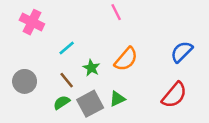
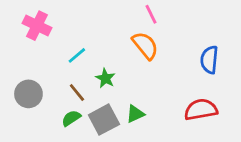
pink line: (116, 12) -> (151, 14), moved
blue semicircle: (182, 52) -> (209, 60), turned -40
orange semicircle: (126, 59) -> (145, 46), moved, turned -80
red semicircle: (174, 95) -> (201, 110), turned -140

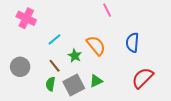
orange semicircle: (145, 46) -> (96, 46), moved
blue semicircle: (209, 60) -> (132, 43), moved
red semicircle: (201, 110) -> (143, 78), turned -35
green semicircle: (71, 118) -> (50, 84), turned -48

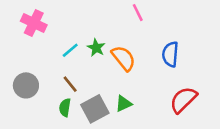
green star: (75, 56) -> (96, 48), moved

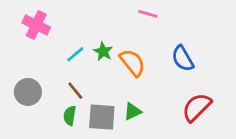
pink line: (138, 13) -> (148, 14), turned -48
blue semicircle: (170, 54) -> (183, 58), turned -35
gray square: (95, 109) -> (102, 117), turned 32

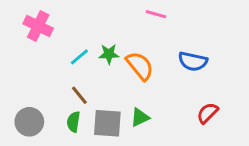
green star: (103, 52) -> (109, 54), turned -30
blue semicircle: (183, 58) -> (193, 61), turned -48
gray circle: (28, 92) -> (29, 122), moved
red semicircle: (197, 107) -> (208, 113), size x0.7

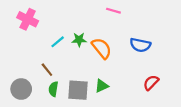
brown line: (79, 95) -> (47, 70), moved

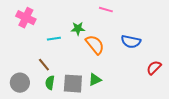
green star: (79, 40) -> (78, 29), moved
cyan line: (58, 42) -> (54, 39), turned 32
red semicircle: (151, 83) -> (154, 68), moved

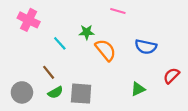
cyan line: (54, 39) -> (60, 43), turned 56
green triangle: (95, 80) -> (138, 89), moved
green semicircle: (50, 83) -> (55, 92), turned -128

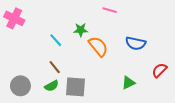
pink cross: (29, 20) -> (14, 18), moved
brown line: (49, 72) -> (55, 67), moved

